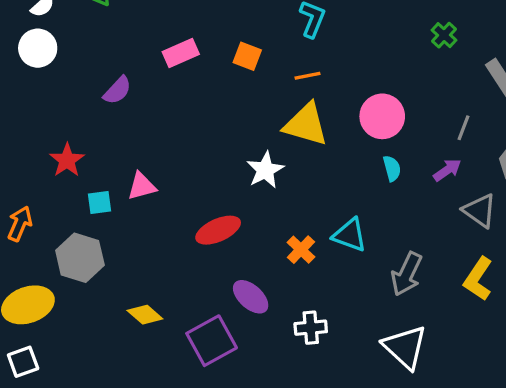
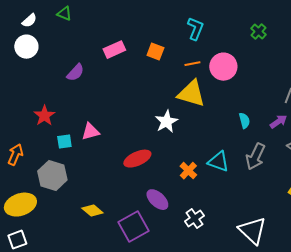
green cross: (444, 35) -> (258, 32), moved
pink circle: (382, 116) -> (223, 67), moved
gray arrow: (407, 274) -> (255, 157), moved
white cross: (311, 328) -> (194, 219), turned -30

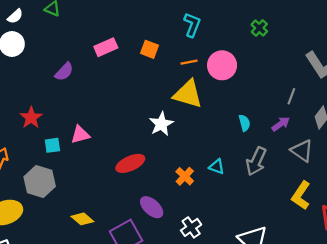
cyan triangle: (218, 162) -> (217, 167), size x0.7

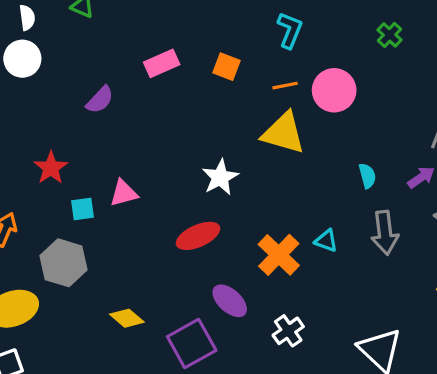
white semicircle: (15, 16) -> (27, 18), turned -56
white star: (161, 124) -> (220, 177), moved
gray arrow: (256, 161) -> (385, 233), turned -32
orange cross: (185, 176) -> (279, 255), size x1.5

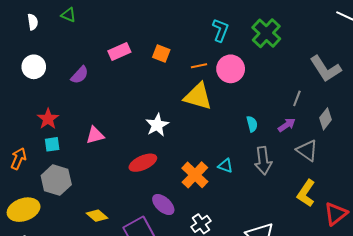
cyan L-shape: (290, 30) -> (220, 30), moved
green cross: (390, 35) -> (266, 33), size x1.8
white circle: (22, 59) -> (34, 67), moved
cyan square: (82, 209) -> (52, 144), moved

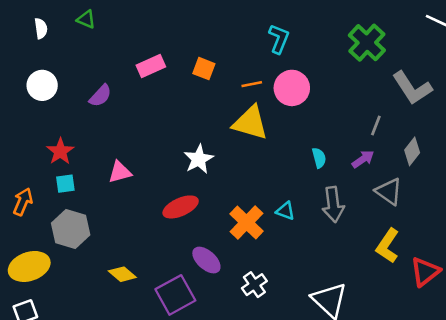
green cross: (266, 33) -> (367, 43), moved

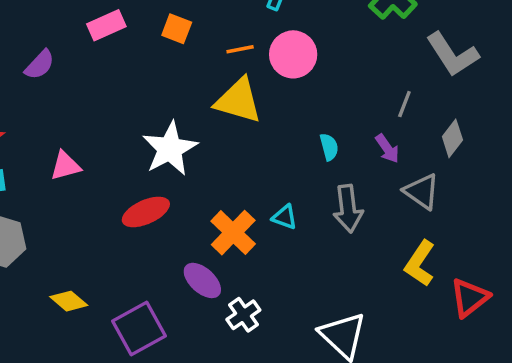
white star: (199, 159) -> (170, 149), size x1.4
purple arrow: (363, 159) -> (387, 149), turned 90
purple ellipse: (206, 260) -> (202, 280), moved

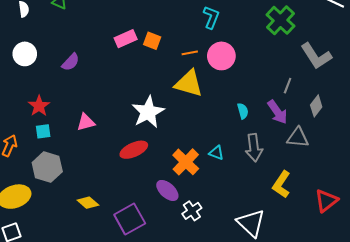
pink rectangle: (106, 25) -> (126, 39), moved
purple arrow: (387, 149) -> (277, 112), size x1.4
gray triangle: (422, 191) -> (298, 137), turned -30
yellow L-shape: (420, 263) -> (281, 184), moved

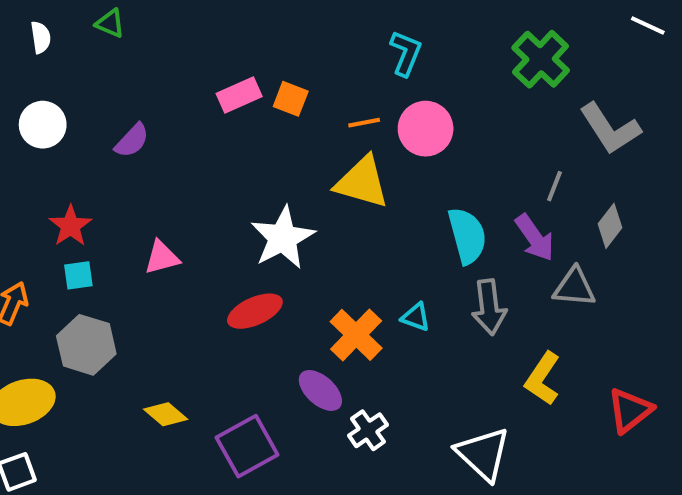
cyan semicircle: (243, 111) -> (467, 236), size x1.8

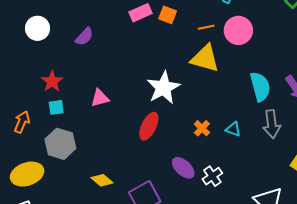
red ellipse: (255, 311) -> (149, 126), turned -40
orange cross: (356, 335) -> (202, 128), moved, size x0.6
white cross: (368, 430) -> (212, 176), moved

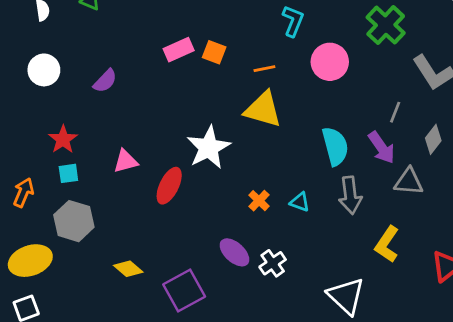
pink circle: (238, 30) -> (330, 62), moved
red ellipse: (149, 126) -> (169, 186), moved

